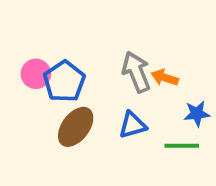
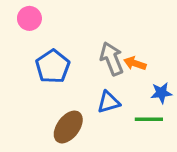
pink circle: (36, 74) -> (29, 18), moved
brown ellipse: (76, 127) -> (68, 127), moved

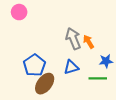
orange arrow: (135, 63) -> (89, 42), turned 40
blue pentagon: (53, 66) -> (34, 65), moved

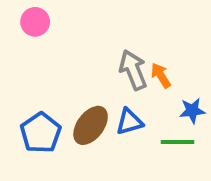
blue pentagon: (34, 65) -> (41, 133), moved
brown ellipse: (45, 84) -> (91, 125), moved

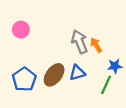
pink circle: (35, 22) -> (21, 30), moved
green line: (177, 142) -> (106, 85), turned -66

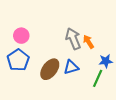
pink circle: (21, 30) -> (21, 36), moved
blue pentagon: (24, 79) -> (18, 60), moved

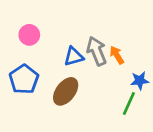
pink circle: (21, 36) -> (29, 35), moved
blue triangle: (71, 67) -> (74, 56), moved

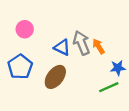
blue triangle: (74, 56) -> (62, 47), turned 42
green line: (129, 104) -> (109, 87), turned 42

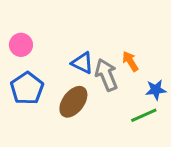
pink circle: (25, 29) -> (21, 45), moved
gray arrow: (81, 43) -> (106, 75), moved

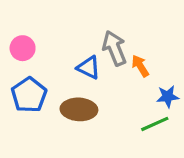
gray arrow: (106, 75) -> (114, 48), moved
brown ellipse: (73, 102) -> (79, 109), turned 56

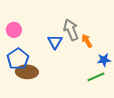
blue triangle: (89, 68) -> (55, 42), turned 35
brown ellipse: (79, 109) -> (27, 72), moved

